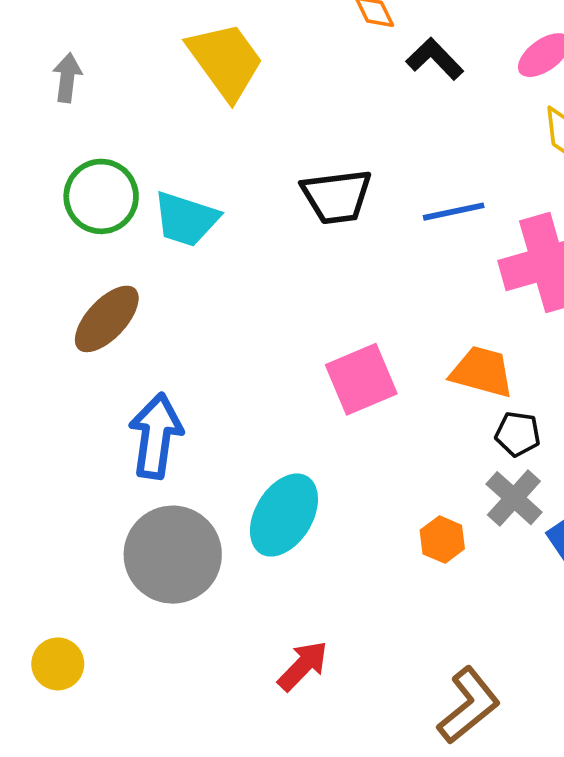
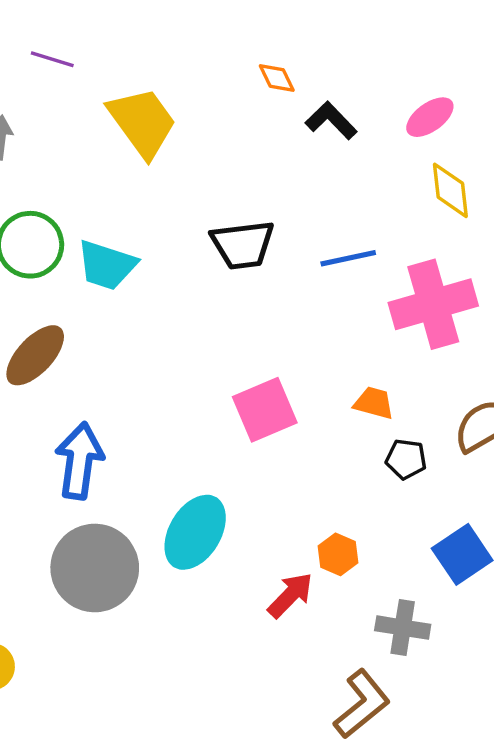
orange trapezoid: (482, 372) -> (374, 403), size x0.7
gray cross: (514, 498) -> (403, 628), moved, turned -33
red arrow: (303, 666) -> (290, 595), moved

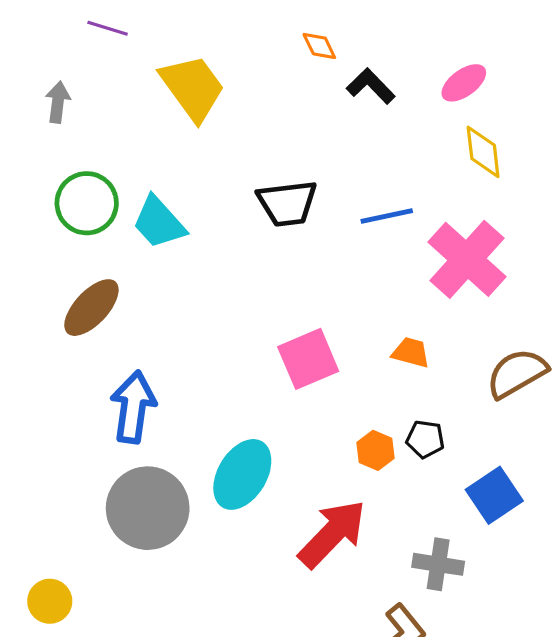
cyan trapezoid: (107, 265) -> (159, 222), turned 30
pink cross: (433, 304) -> (467, 259), turned -32
black pentagon: (406, 459) -> (425, 439), moved
orange hexagon: (338, 554) -> (376, 450), moved
red arrow: (290, 595) -> (332, 534), size x1.6

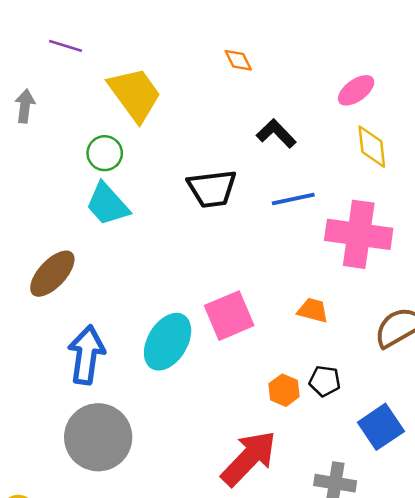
black L-shape: (371, 86) -> (276, 134), moved
green circle: (87, 203) -> (105, 153), moved, size x0.7
pink cross: (467, 259) -> (359, 234), turned -34
cyan ellipse: (242, 474) -> (168, 342), moved

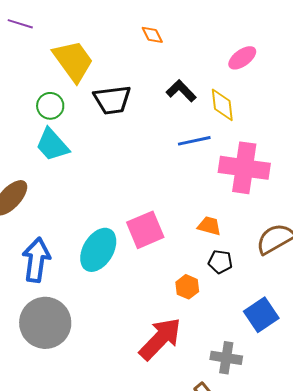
yellow diamond: (372, 147) -> (222, 105), moved
black trapezoid: (212, 189) -> (112, 100), moved
black pentagon: (325, 381) -> (220, 262), moved

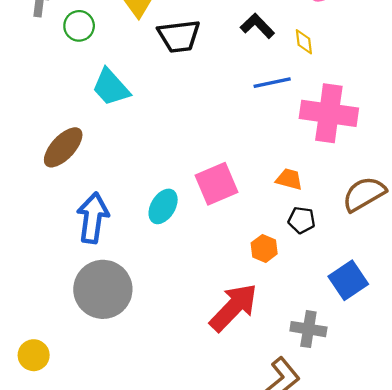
yellow diamond: (222, 105) -> (304, 42), size x0.7
green circle: (50, 106) -> (79, 26), moved
cyan ellipse: (98, 250) -> (163, 206), size x0.7

